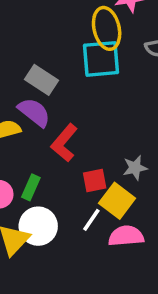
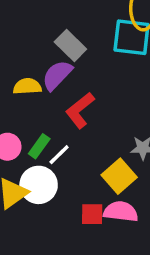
purple semicircle: (34, 112) -> (57, 75), turned -96
red square: (95, 180) -> (92, 214), moved
white line: (91, 220) -> (59, 155), moved

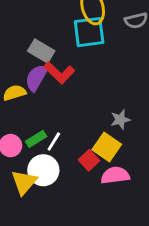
red L-shape: (80, 110) -> (59, 73), moved, turned -84
green rectangle: (39, 146) -> (36, 139), turned 36
red square: (92, 214) -> (89, 160), moved, turned -30

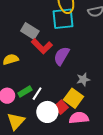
purple semicircle: (36, 78) -> (62, 56), moved
white circle: (43, 170) -> (47, 112), moved

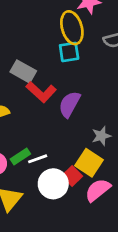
cyan square: (63, 19) -> (69, 52), size x0.7
white line: (37, 94) -> (38, 159), turned 40
pink semicircle: (79, 118) -> (98, 190), turned -30

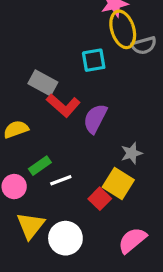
yellow ellipse: (72, 28) -> (123, 29), moved
green rectangle: (20, 157) -> (40, 166), moved
white circle: (53, 184) -> (65, 238), moved
pink semicircle: (98, 190) -> (132, 240), moved

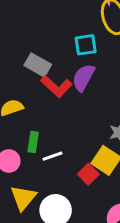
purple semicircle: (95, 119) -> (83, 77), moved
green rectangle: (40, 166) -> (33, 142), turned -48

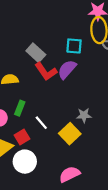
white line: (52, 156) -> (41, 123), moved, turned 56
red square: (88, 174) -> (22, 137), moved

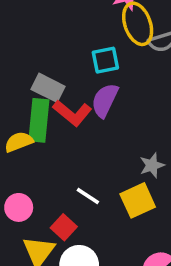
green rectangle: (20, 108) -> (39, 120), moved, size x1.6
yellow square: (70, 134) -> (138, 200), turned 35

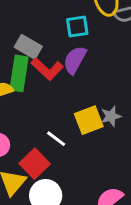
yellow square: (138, 200) -> (89, 120), moved
red square: (64, 227) -> (35, 164), size x1.4

